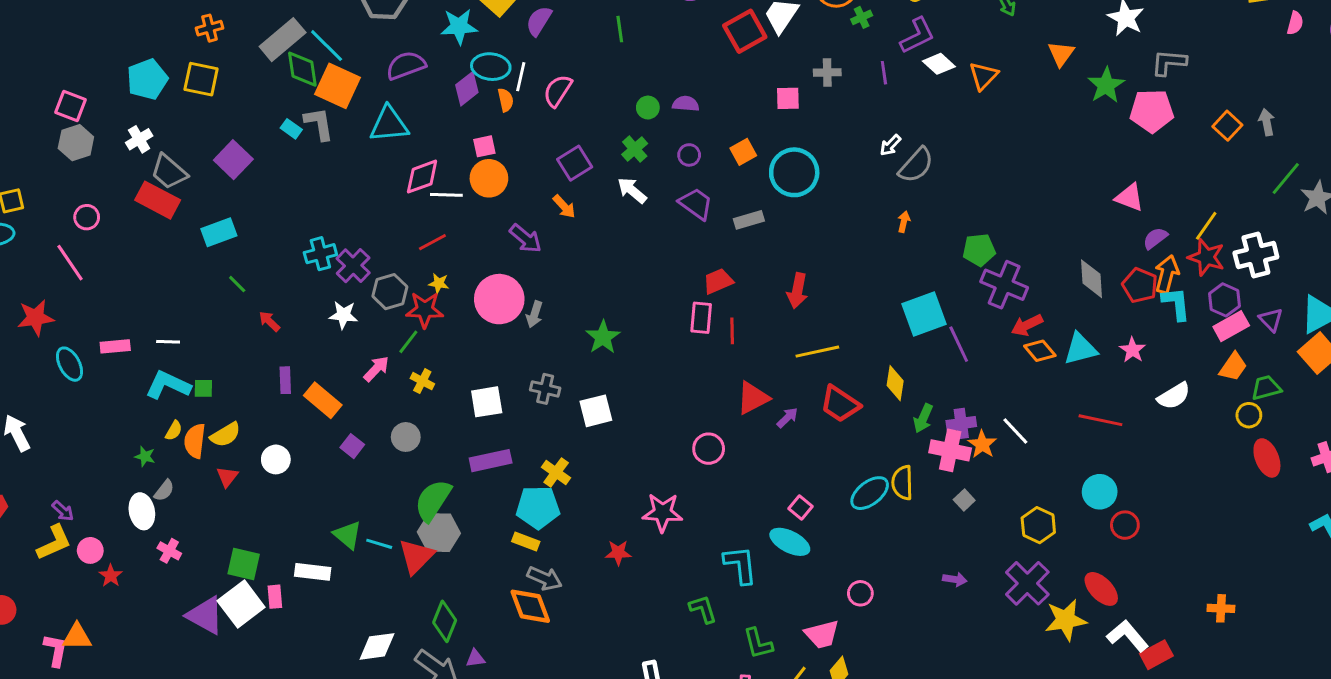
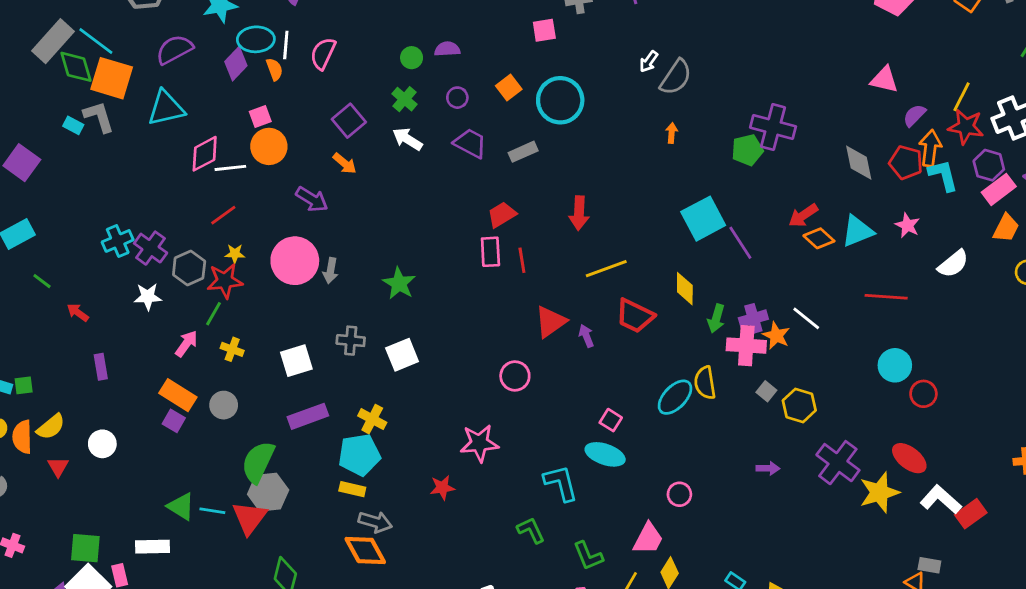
purple cross: (1004, 285) -> (773, 127), moved
orange rectangle: (323, 400) -> (178, 395), moved
purple arrow: (787, 418) -> (586, 336), turned -60
yellow hexagon: (1038, 525) -> (799, 405), moved
pink trapezoid: (822, 634) -> (648, 539), turned -40

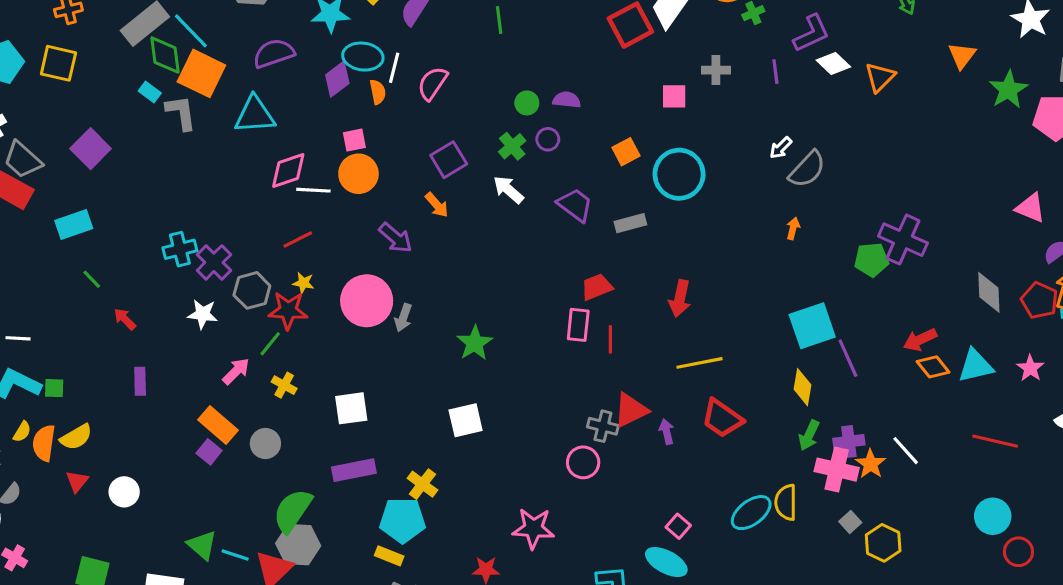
purple circle: (457, 98) -> (548, 139), moved
cyan rectangle: (73, 125) -> (150, 92), moved
yellow diamond: (685, 289) -> (802, 387), moved
gray cross: (351, 341) -> (603, 426), moved
white circle: (102, 444) -> (124, 492), moved

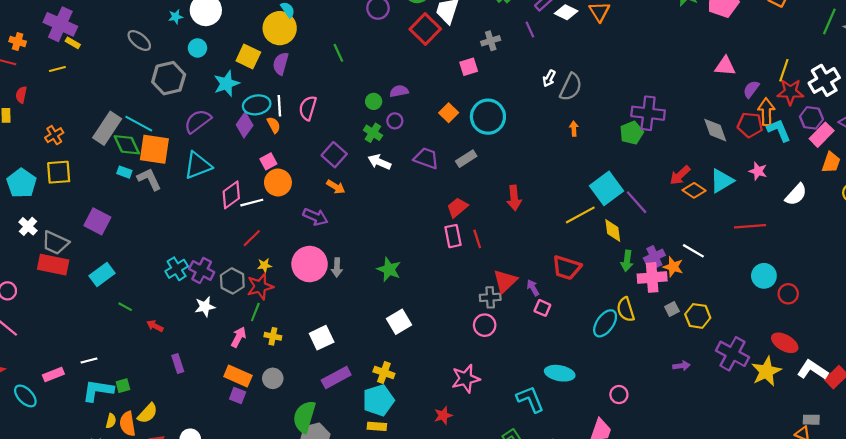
yellow line: (699, 363) -> (580, 215), moved
gray square: (850, 522) -> (672, 309), turned 32
pink square: (678, 526) -> (542, 308), moved

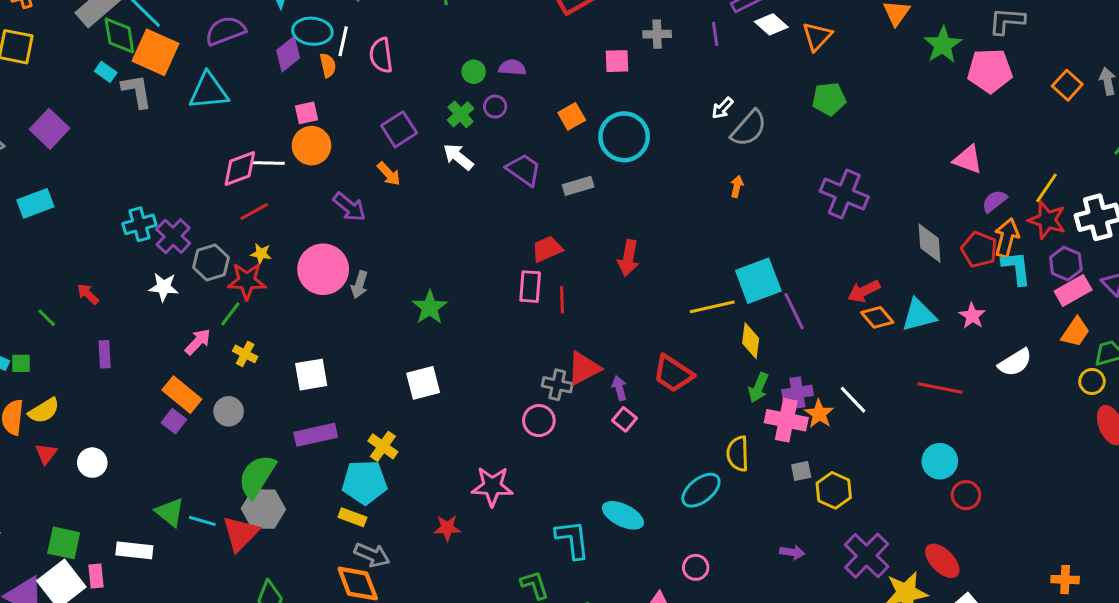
pink semicircle: (308, 108) -> (381, 55), turned -40
green pentagon: (632, 133) -> (829, 99), moved
pink diamond: (231, 195) -> (240, 169), moved
green line: (125, 307) -> (47, 318), moved
cyan ellipse: (605, 323) -> (701, 490), moved

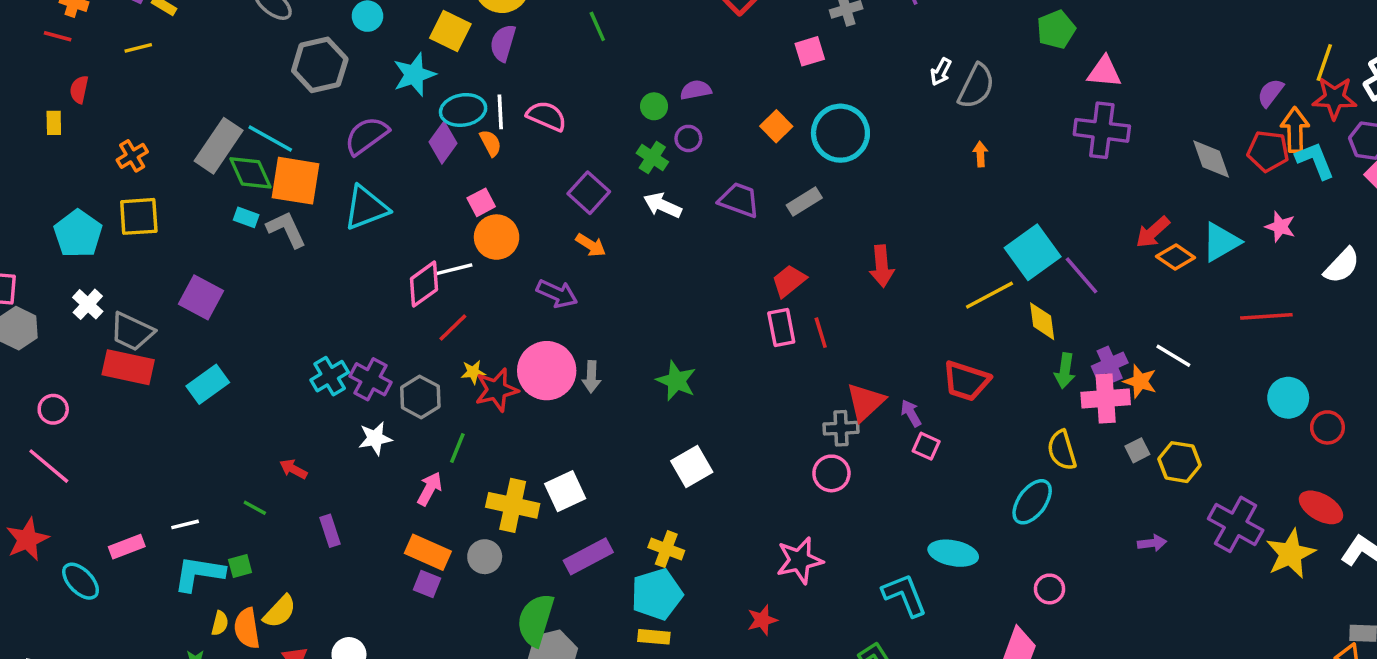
pink semicircle: (381, 55) -> (546, 116), turned 136
pink triangle: (968, 159) -> (1104, 72), moved
red star: (247, 281) -> (497, 390), moved
yellow cross: (245, 354) -> (513, 505), moved, size x1.8

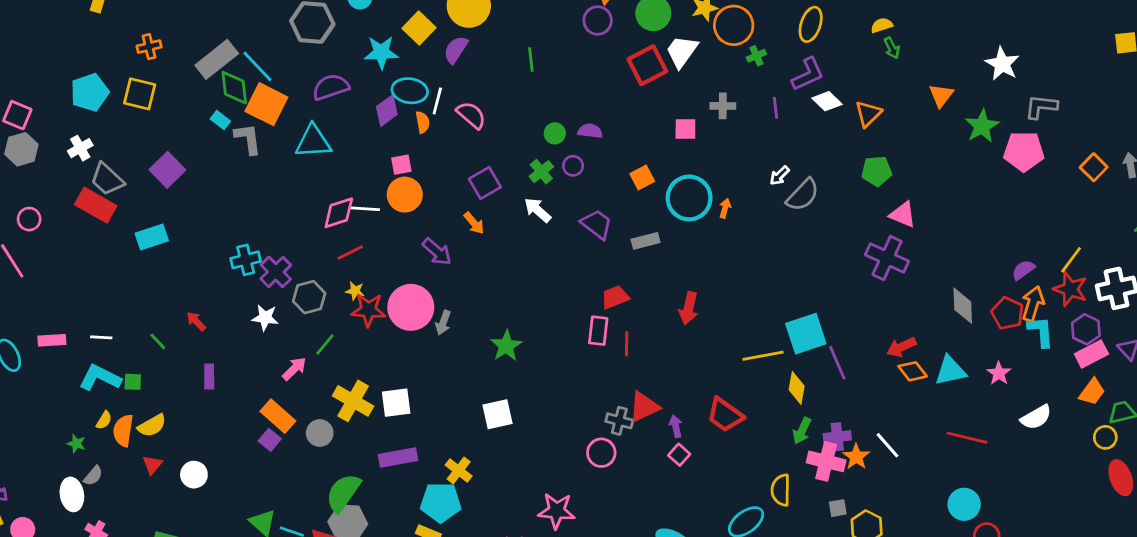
orange arrow: (980, 154) -> (725, 208), moved

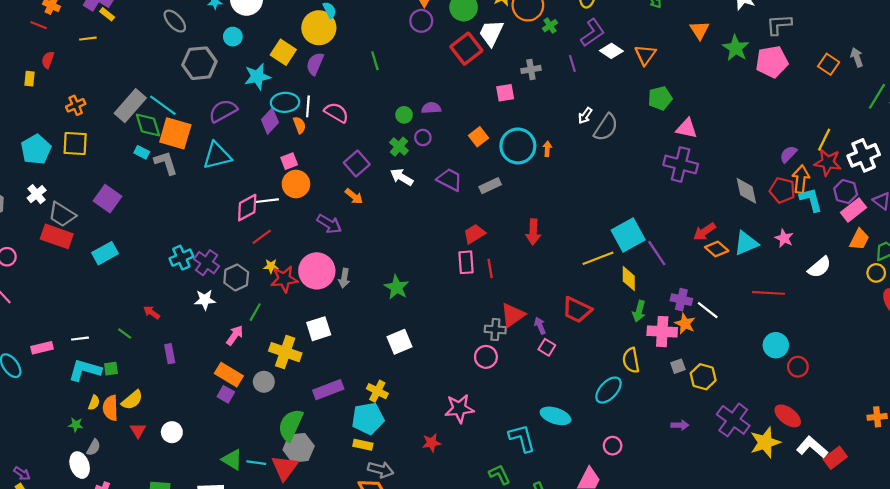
white square: (396, 403) -> (319, 329), moved
purple cross: (837, 437) -> (681, 300), moved, turned 30

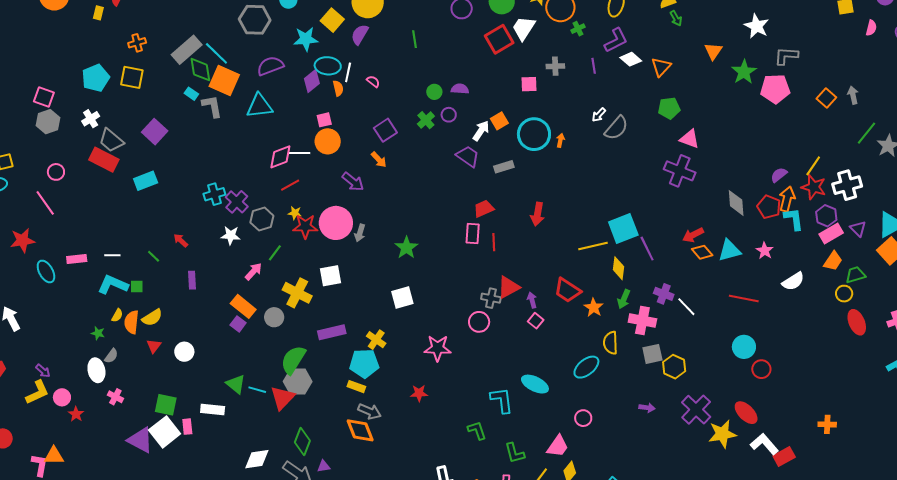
pink semicircle: (336, 113) -> (373, 81), size x0.6
white arrow: (402, 177) -> (481, 131), moved, turned 85
orange star: (685, 324) -> (594, 308), moved
gray square: (678, 366) -> (652, 354), size x1.5
pink star: (459, 409) -> (438, 348), moved

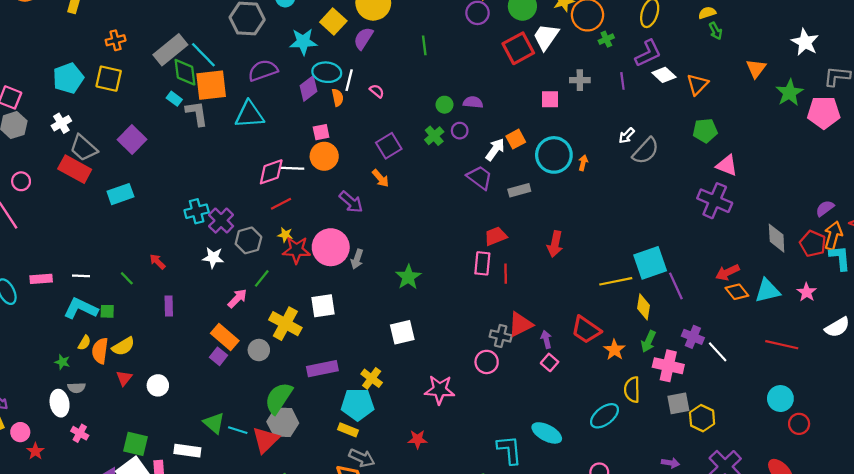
orange square: (224, 81) -> (211, 85), turned -32
gray semicircle: (111, 356) -> (76, 388), turned 49

